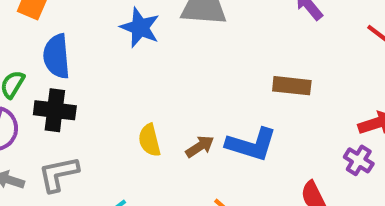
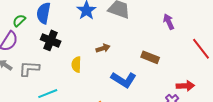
black cross: (55, 110) -> (51, 40), moved
brown arrow: (200, 146) -> (103, 48), moved

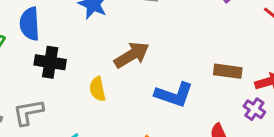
brown arrow: (103, 48) -> (132, 55), size x1.6
brown rectangle: (150, 57) -> (228, 71), moved

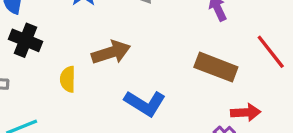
brown rectangle: (228, 71) -> (216, 67), moved, size x1.4

